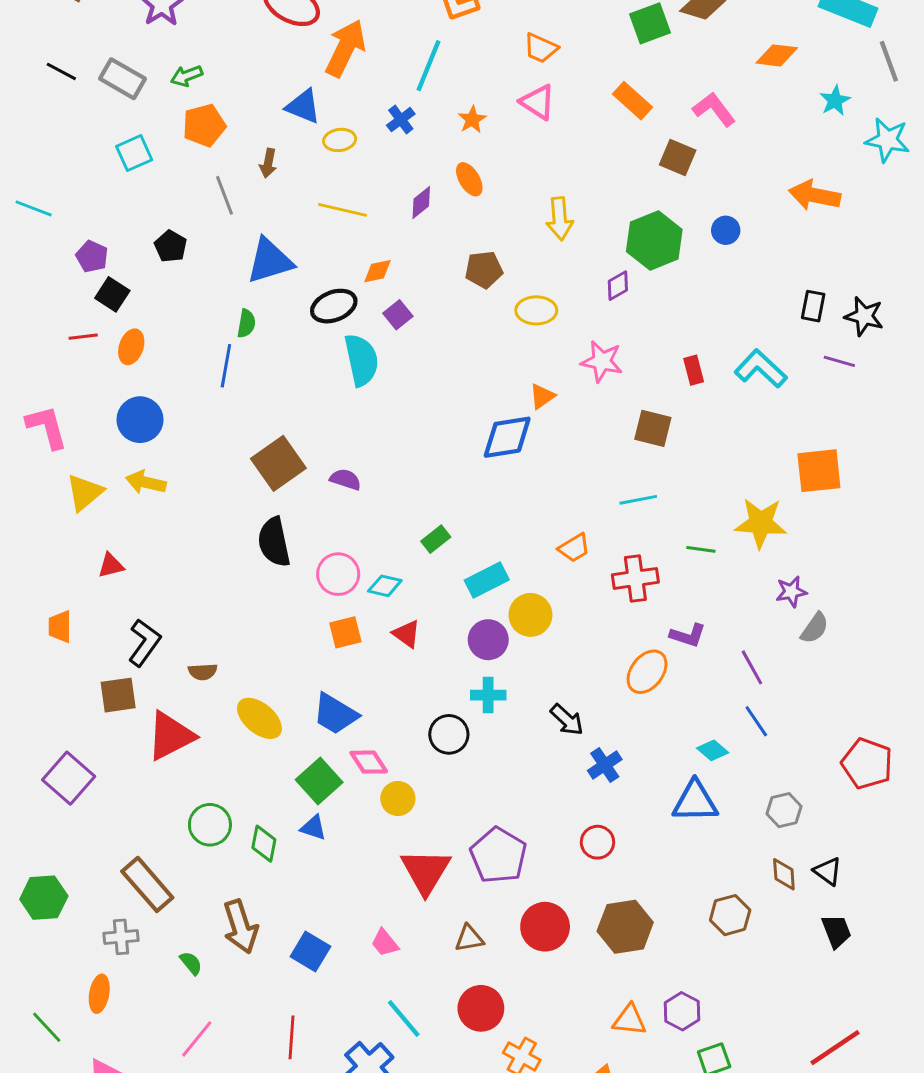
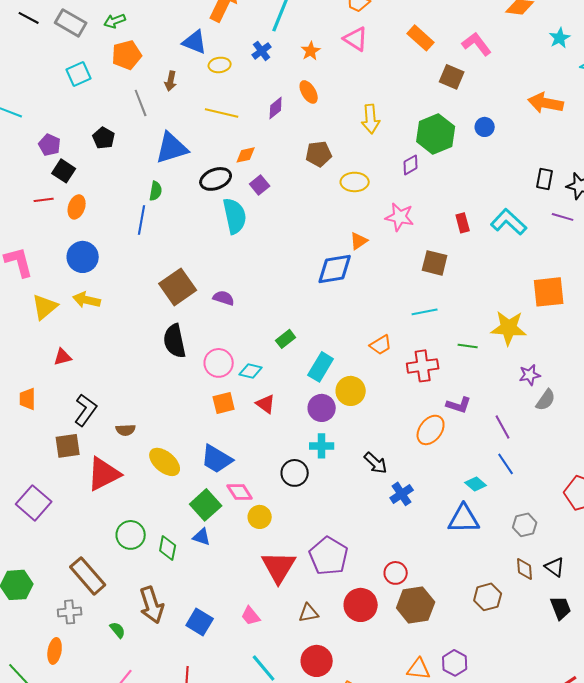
cyan rectangle: (487, 580) -> (321, 367), turned -32
red circle: (597, 842) -> (396, 573), moved

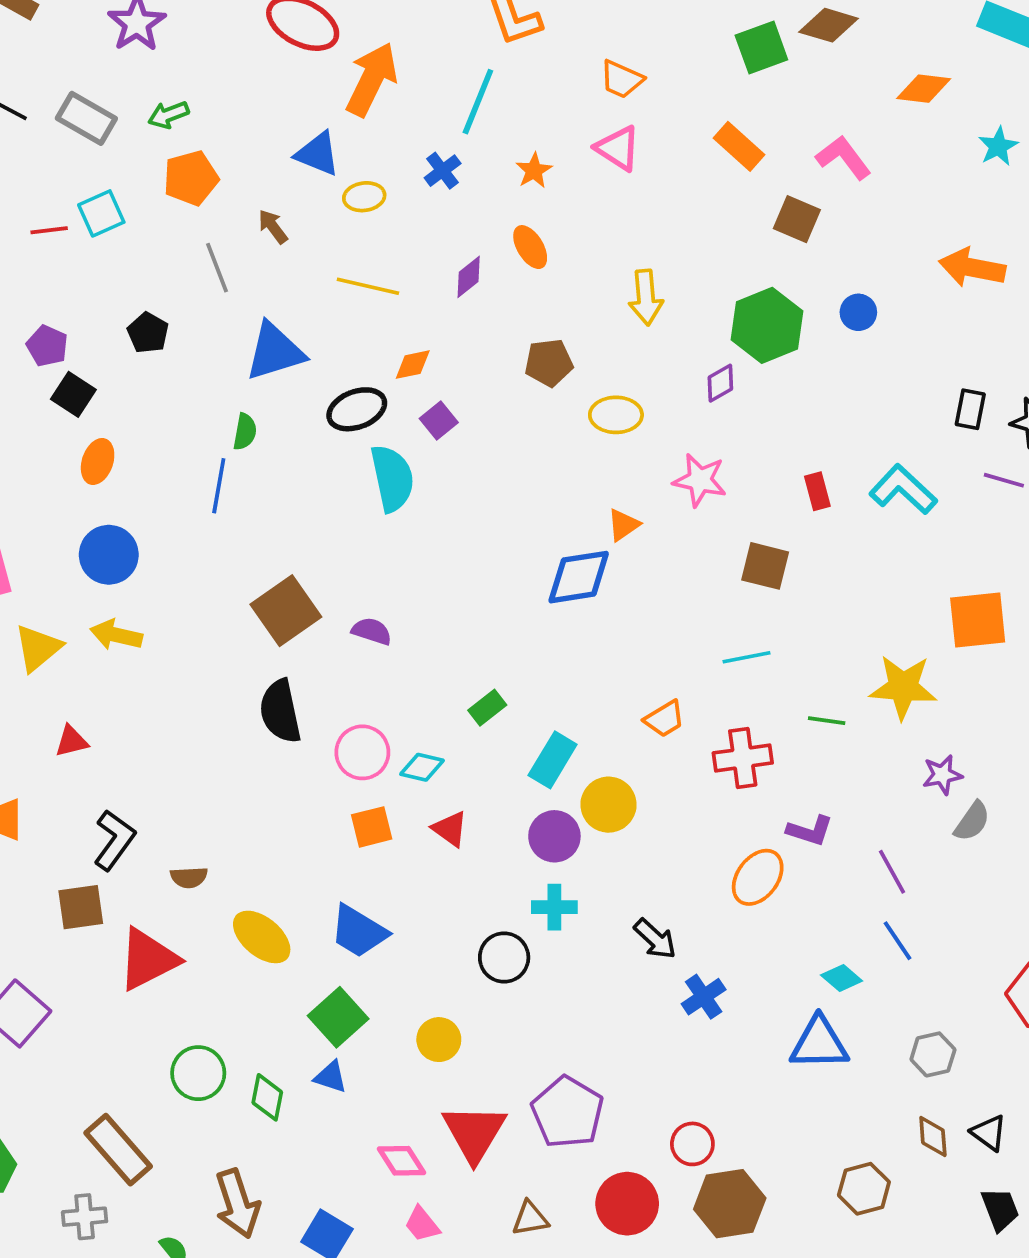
brown arrow: (171, 81) -> (273, 227), turned 132
red line: (44, 200) -> (49, 230), moved
pink diamond: (240, 492) -> (402, 1161), moved

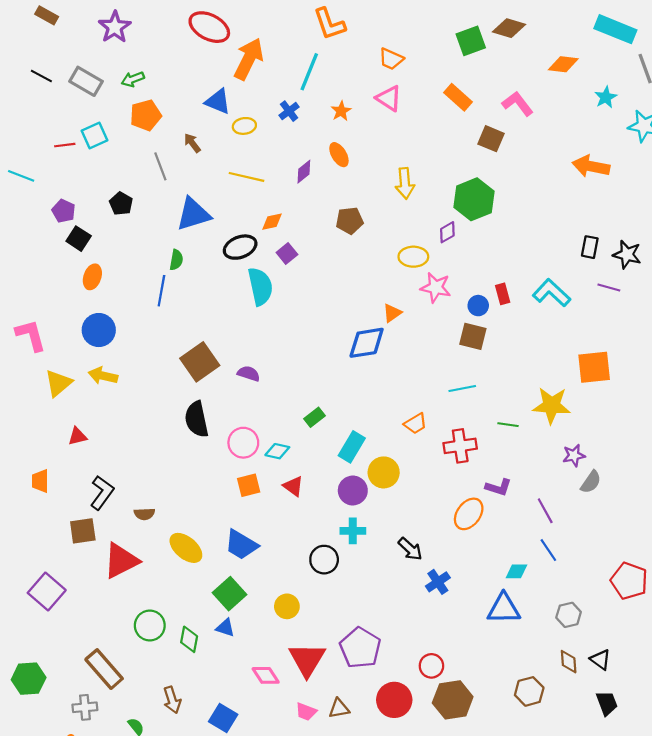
blue circle: (858, 312) -> (478, 306), moved
yellow ellipse: (616, 415) -> (413, 257), moved
cyan diamond: (842, 978) -> (516, 571), turned -40
brown arrow: (237, 1204) -> (172, 700), size x0.7
pink trapezoid: (422, 1224) -> (306, 712), moved, turned -30

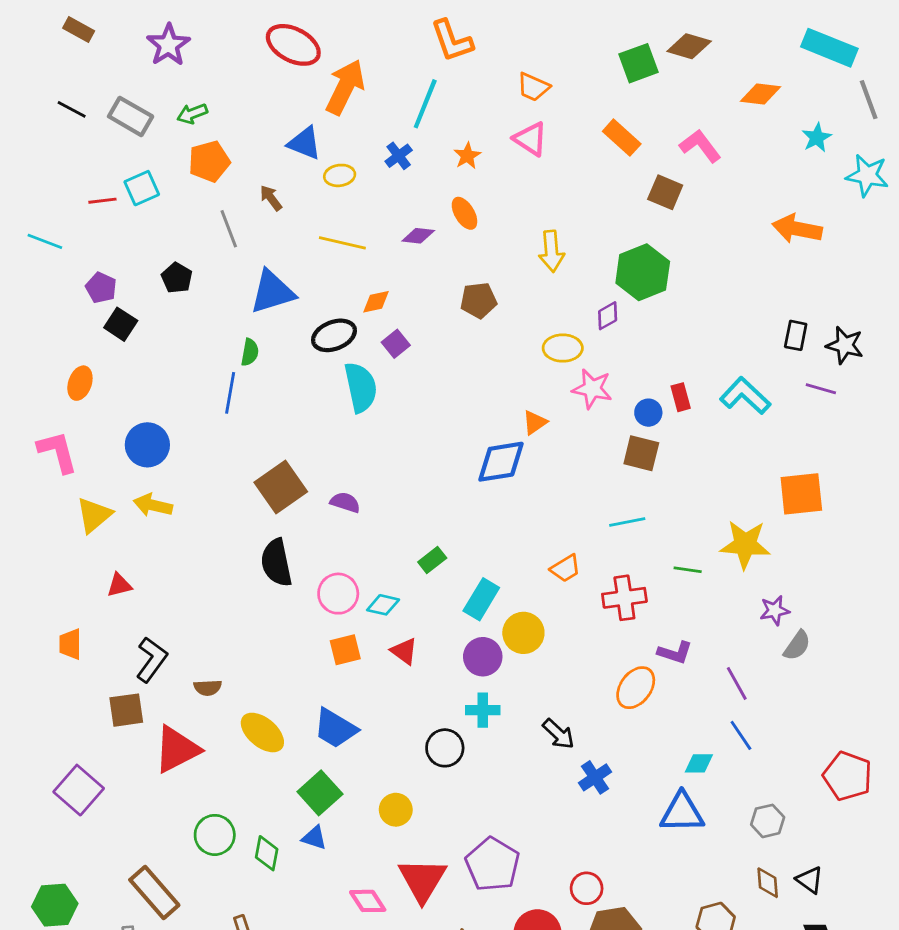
purple diamond: (304, 172) -> (418, 236), turned 45
orange ellipse: (92, 277) -> (80, 383), moved

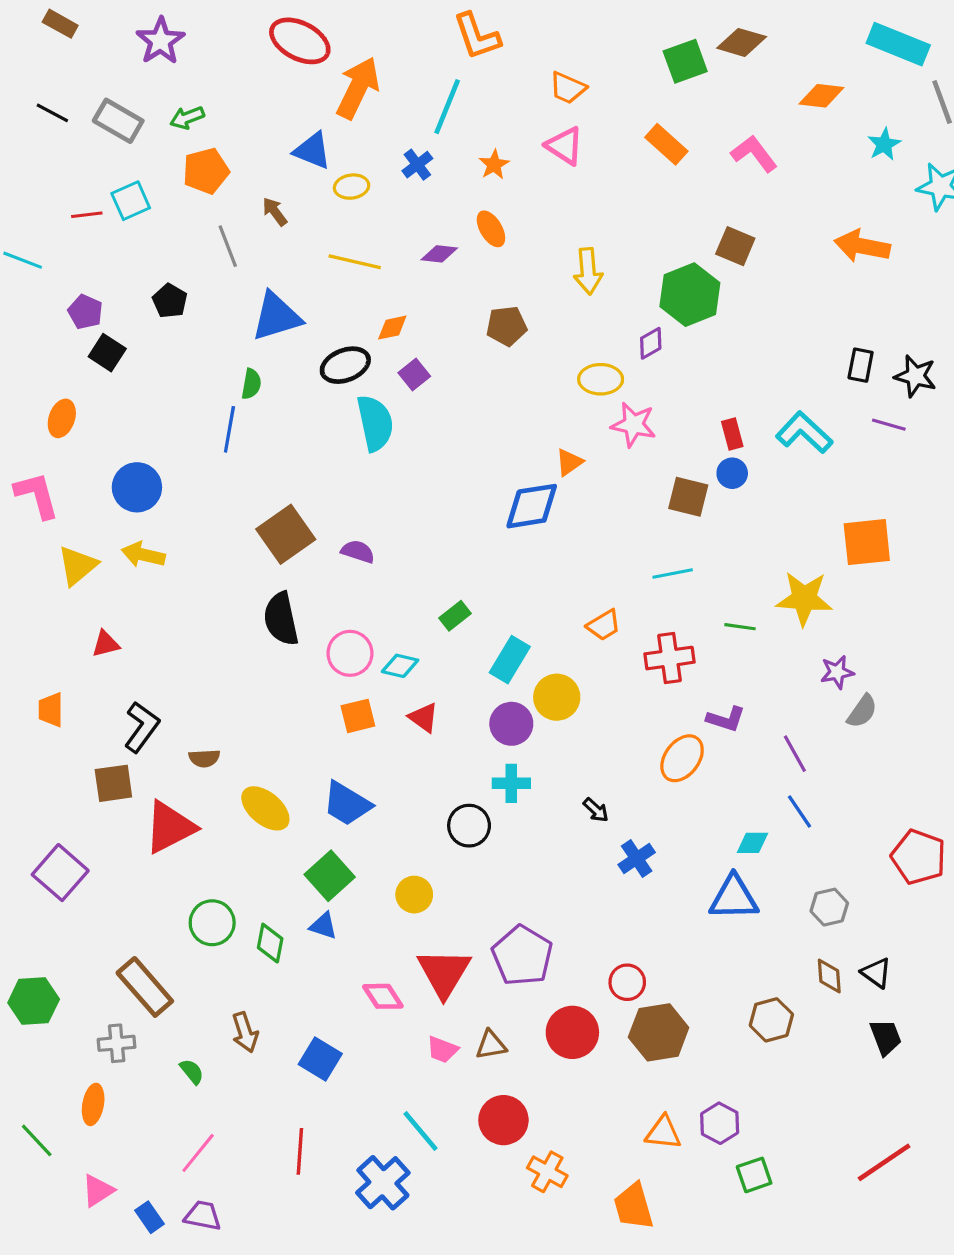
brown square: (665, 192) -> (735, 246), moved
blue circle: (648, 413) -> (732, 473), moved
black arrow: (559, 734) -> (596, 810), size x0.7

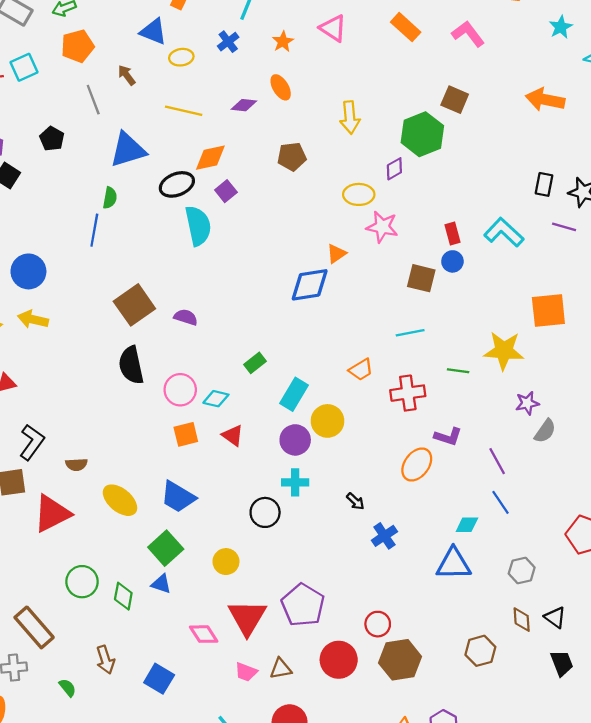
orange diamond: (392, 328) -> (210, 158), size x1.4

